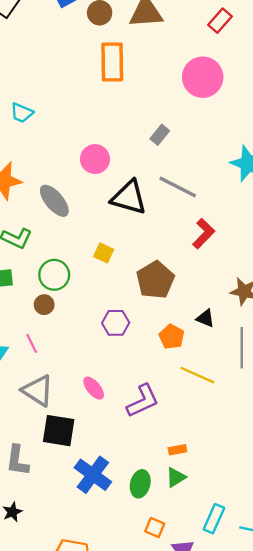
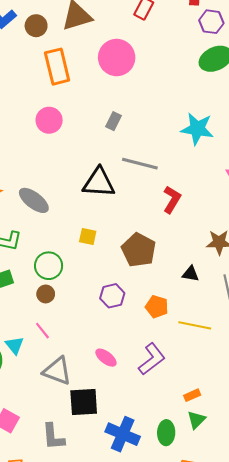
pink circle: (203, 77) -> (117, 58), moved
pink circle: (95, 159) -> (49, 120), moved
orange pentagon: (172, 337) -> (157, 307), moved

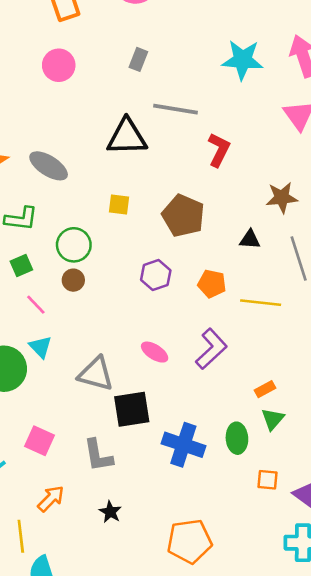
pink line: (42, 331) -> (36, 305), moved

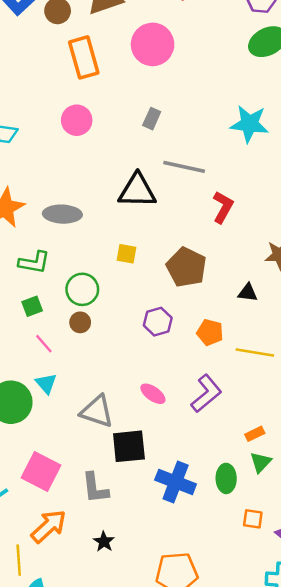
gray ellipse: (49, 166) -> (62, 214), turned -33
pink square: (40, 441) -> (41, 471), size x1.4
orange arrow: (51, 499) -> (49, 526), size x1.4

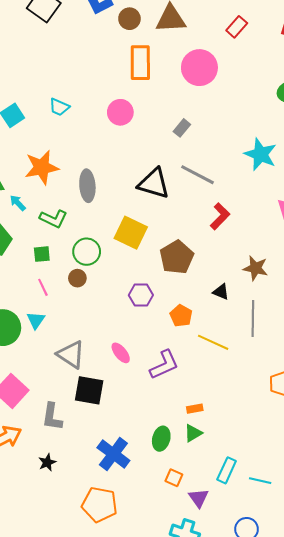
gray ellipse: (62, 214) -> (87, 186), turned 68
yellow square: (127, 254) -> (131, 233), size x1.8
blue cross: (176, 482) -> (113, 454), moved

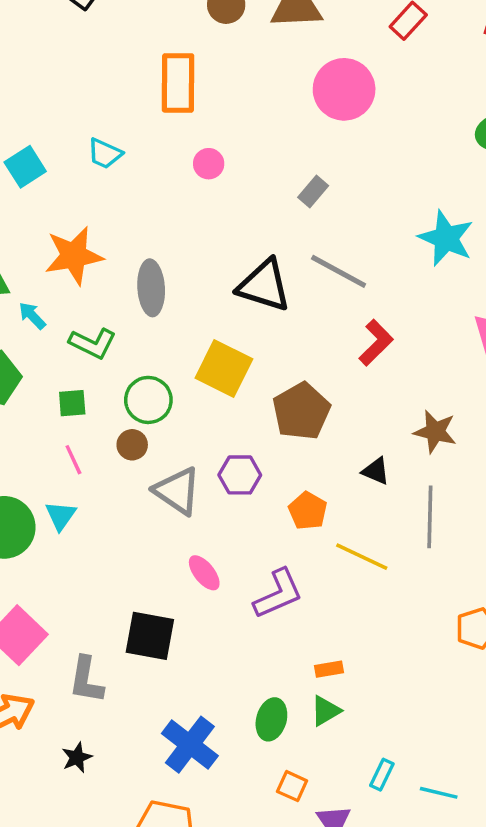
orange rectangle: (140, 63) -> (178, 83), moved
pink circle: (120, 112) -> (209, 164), size x0.7
gray triangle: (71, 355) -> (177, 491), moved
cyan rectangle: (227, 470) -> (382, 775), size x0.7

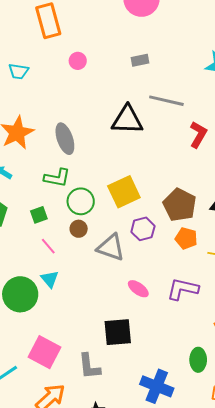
gray rectangle: (313, 192) -> (140, 60), turned 54
green L-shape: (93, 343) -> (57, 178), moved
yellow square: (224, 369) -> (124, 192), moved, turned -36
brown pentagon: (301, 411) -> (180, 205), moved
purple L-shape: (278, 594) -> (183, 289), turned -128

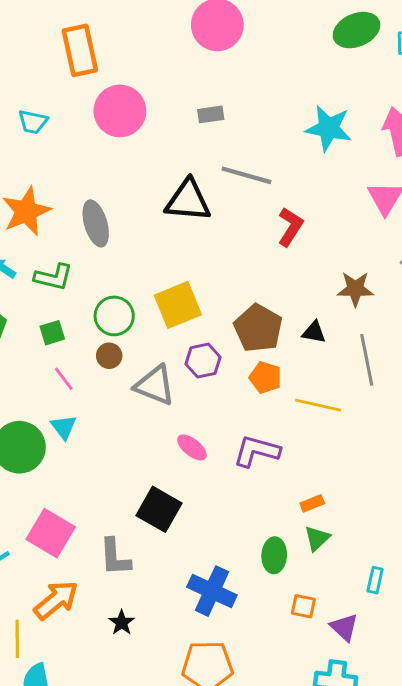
pink circle: (78, 61) -> (120, 111), size x2.0
green L-shape: (57, 178) -> (53, 277), moved
black square: (118, 332) -> (159, 509), turned 32

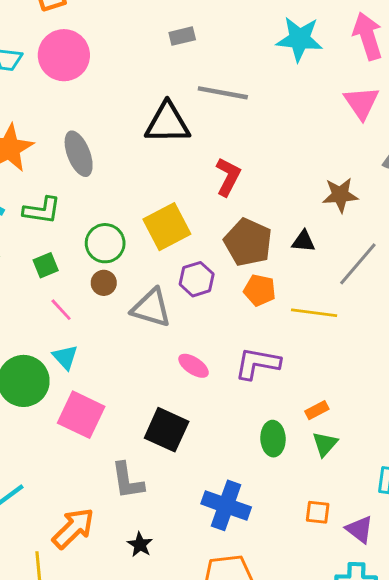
pink circle: (120, 111) -> (64, 55), moved
red L-shape: (290, 227) -> (228, 177), moved
gray line: (367, 360) -> (358, 264), turned 57
pink square: (51, 533) -> (81, 415), moved
green ellipse: (274, 555) -> (273, 439), moved

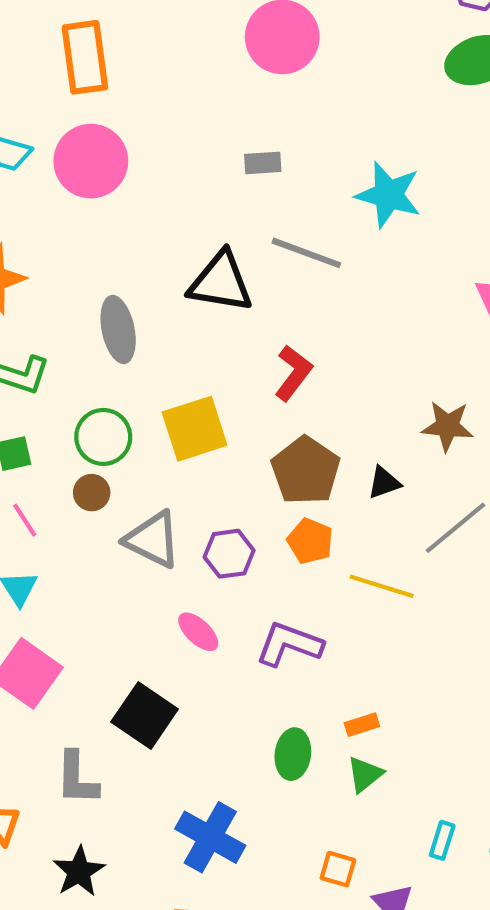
cyan star: (299, 39) -> (388, 195), moved
gray ellipse: (79, 154) -> (118, 330), moved
black triangle: (303, 241) -> (384, 483), turned -35
purple hexagon: (197, 279) -> (229, 554), moved
black star: (140, 545) -> (79, 871), size x1.4

